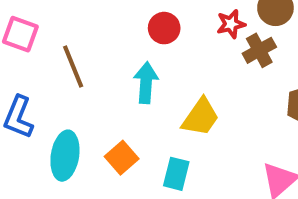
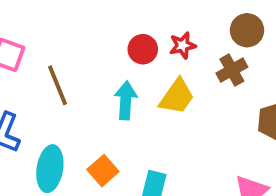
red star: (231, 24) -> (183, 45), moved
yellow trapezoid: (201, 117) -> (177, 97), moved

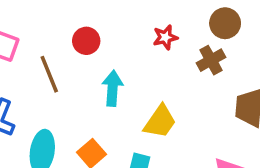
red circle: (143, 49) -> (86, 41), moved
yellow trapezoid: (177, 97) -> (160, 122), moved

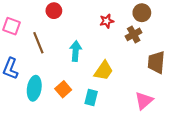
red circle: (86, 41) -> (54, 11), moved

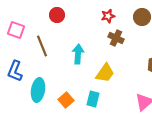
red star: (107, 21) -> (108, 16), moved
brown cross: (134, 34) -> (116, 38), moved, turned -35
orange square: (63, 89) -> (66, 100), moved

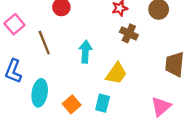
pink square: (16, 30) -> (14, 24), turned 30

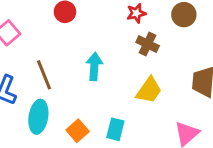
brown line: (44, 43) -> (44, 75), moved
yellow trapezoid: (116, 73) -> (149, 90), moved

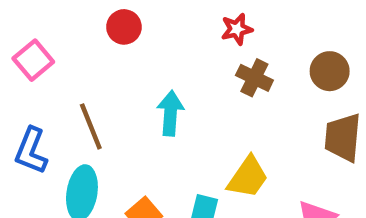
brown circle: (184, 15) -> (330, 71), moved
yellow trapezoid: (149, 90) -> (248, 177), moved

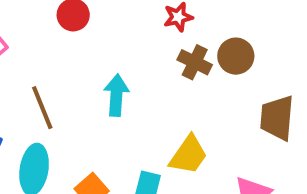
brown circle: (330, 71) -> (236, 56), moved

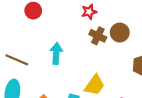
brown line: (42, 108) -> (17, 60), turned -45

